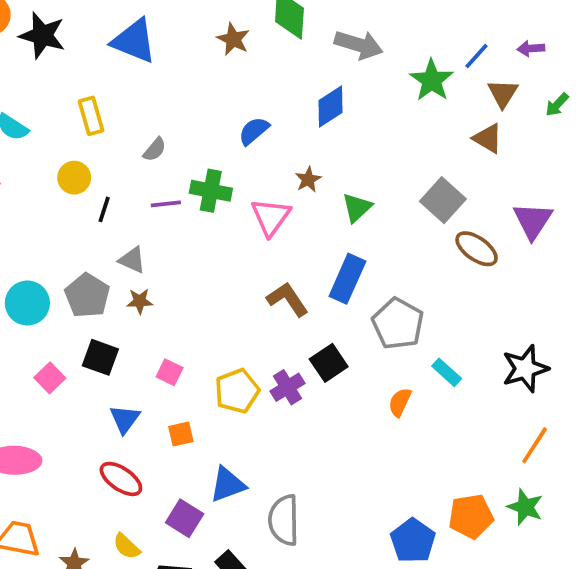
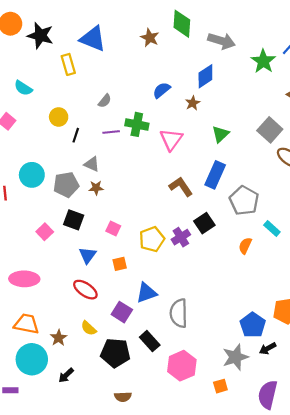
yellow rectangle: (91, 116) -> (68, 64), moved
brown star: (308, 180) -> (193, 103), moved
gray pentagon: (87, 296) -> (66, 185), turned 30
cyan circle: (27, 303) -> (32, 175), moved

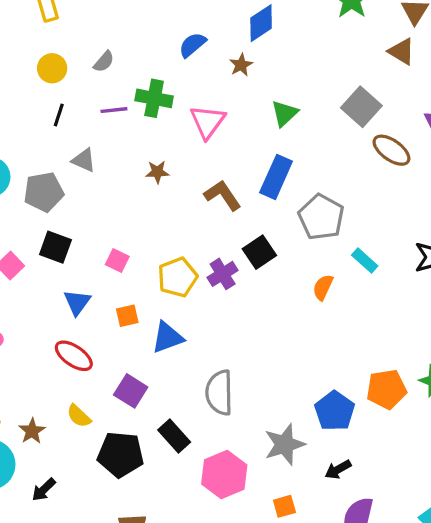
yellow circle: (59, 117) -> (52, 68), moved
brown star: (96, 188) -> (157, 172), moved
blue triangle: (147, 293) -> (167, 337), moved
black arrow: (268, 349) -> (338, 469), moved
gray star: (235, 357) -> (284, 444), moved

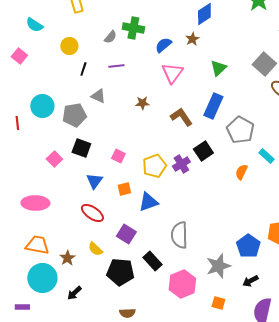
blue semicircle: (193, 45) -> (163, 45), moved
yellow circle: (52, 68) -> (69, 46), moved
green cross: (154, 98) -> (133, 28), moved
orange square: (284, 506) -> (218, 303), turned 32

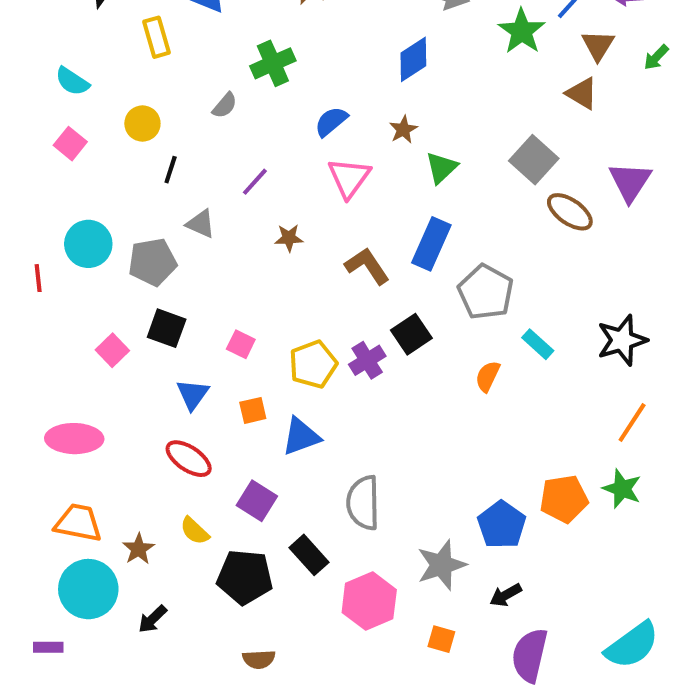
green cross: (133, 28) -> (273, 63), moved, turned -35
brown star: (192, 39) -> (403, 130), moved
pink square: (19, 56) -> (70, 144), moved
purple line: (116, 66) -> (255, 182), moved, turned -42

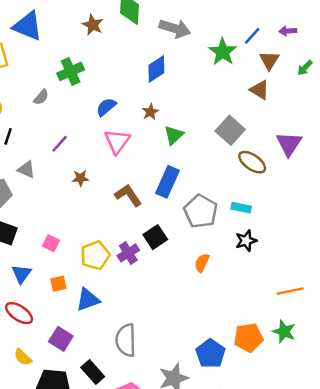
black star: (622, 340) -> (246, 241), moved, size x0.7
cyan rectangle: (538, 344) -> (241, 208), moved, turned -30
orange line: (632, 422) -> (290, 291), turned 45

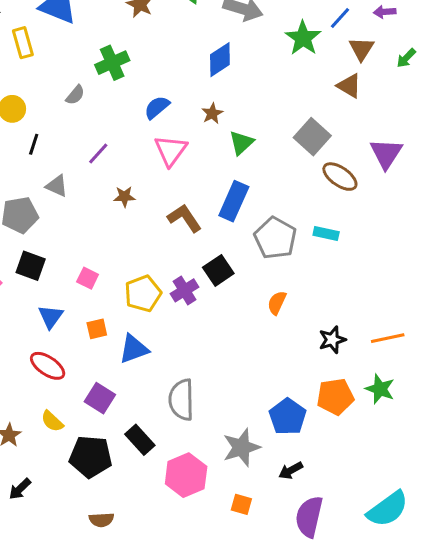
black star: (246, 241) -> (332, 340), moved

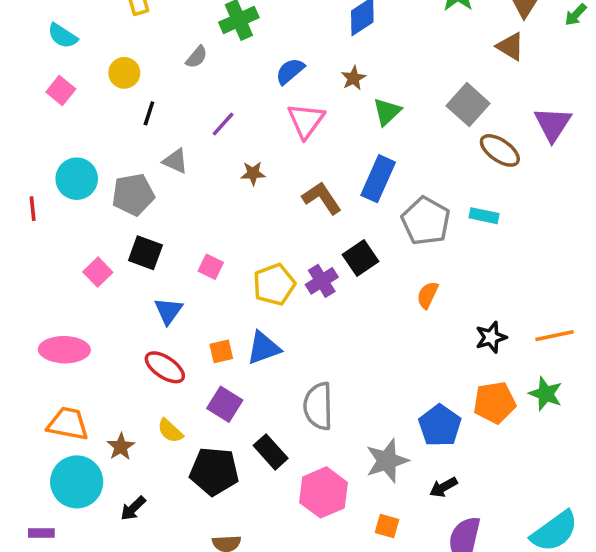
orange square: (97, 329) -> (221, 351), moved

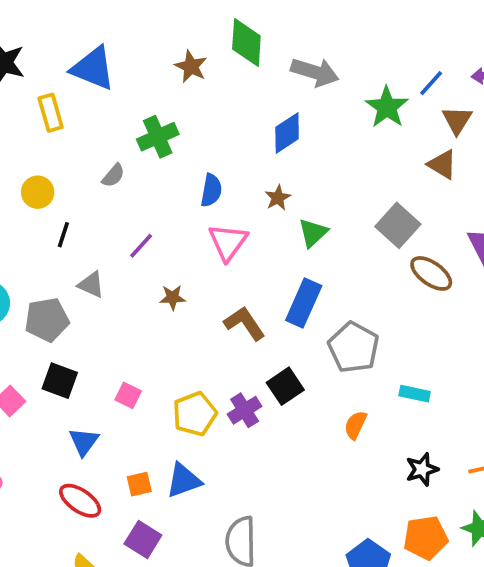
blue semicircle: (290, 71) -> (211, 190), turned 140
cyan rectangle: (484, 216) -> (415, 394), moved

